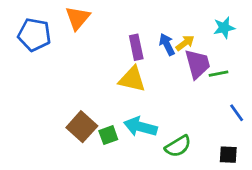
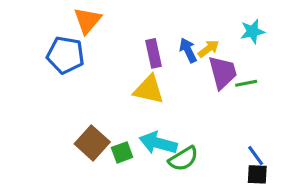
blue pentagon: (34, 35) -> (66, 55), moved
blue line: (237, 113) -> (256, 156), moved
green semicircle: (178, 146) -> (183, 159), moved

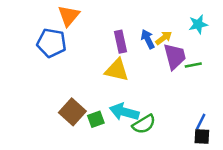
blue line: (256, 156) -> (201, 122), turned 63

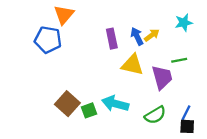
purple trapezoid: (175, 56) -> (162, 77), moved
yellow triangle: (117, 70) -> (132, 65), moved
green semicircle: (144, 124) -> (155, 115), moved

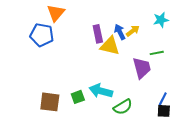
yellow triangle: (132, 65) -> (110, 46), moved
brown square: (67, 104) -> (50, 102), moved, turned -35
green semicircle: (155, 115) -> (123, 107), moved

